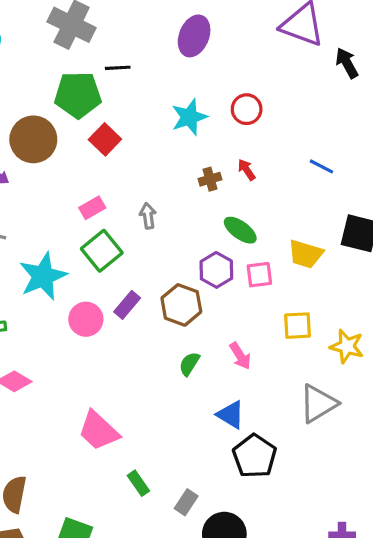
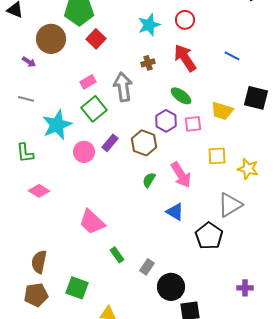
red arrow: (247, 170) -> (185, 58), size x2.0
brown cross: (210, 179) -> (148, 63), moved
gray arrow: (148, 216) -> (123, 87), size x1.8
pink arrow: (240, 356) -> (181, 175), size x1.5
black pentagon: (255, 456) -> (209, 236), moved

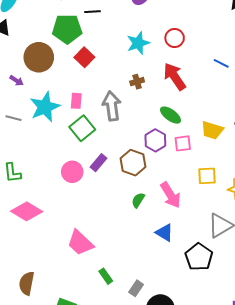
blue line: (232, 56) -> (221, 63), moved
pink rectangle: (88, 82) -> (76, 101), turned -56
cyan star: (57, 125) -> (45, 107), moved
pink diamond: (39, 191) -> (27, 211), size x1.4

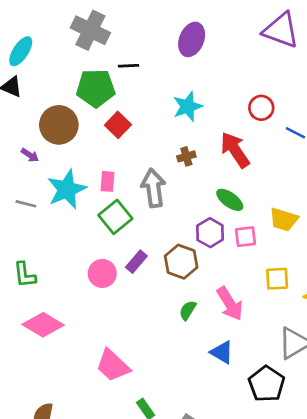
red circle: (175, 38) -> (261, 108), moved

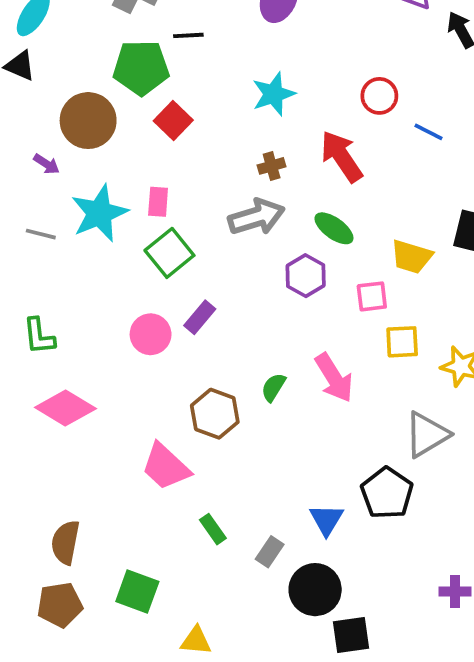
gray arrow: (153, 188) -> (256, 217), moved, turned 81
pink square: (246, 237) -> (372, 296), moved
brown hexagon: (181, 262) -> (215, 414), moved
blue triangle: (222, 352) -> (326, 520), moved, turned 30

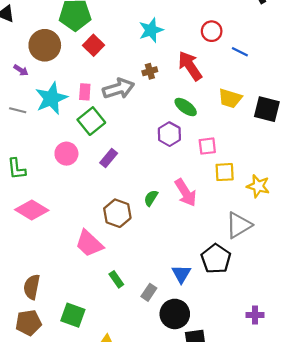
gray arrow: (256, 217) -> (118, 89), moved
yellow trapezoid: (412, 257) -> (230, 98), moved
pink circle: (151, 334) -> (66, 154), moved

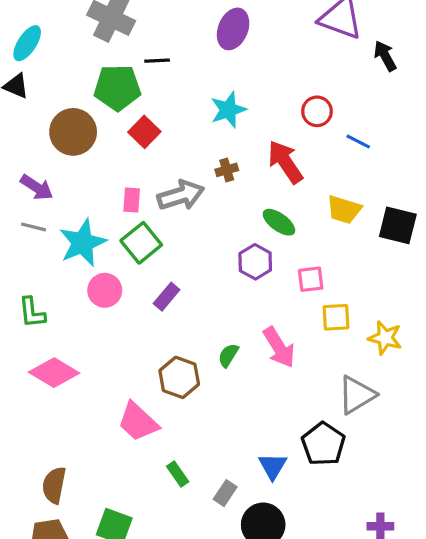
purple arrow: (21, 70) -> (37, 187), moved, size x1.5
cyan star: (51, 98) -> (83, 243), moved

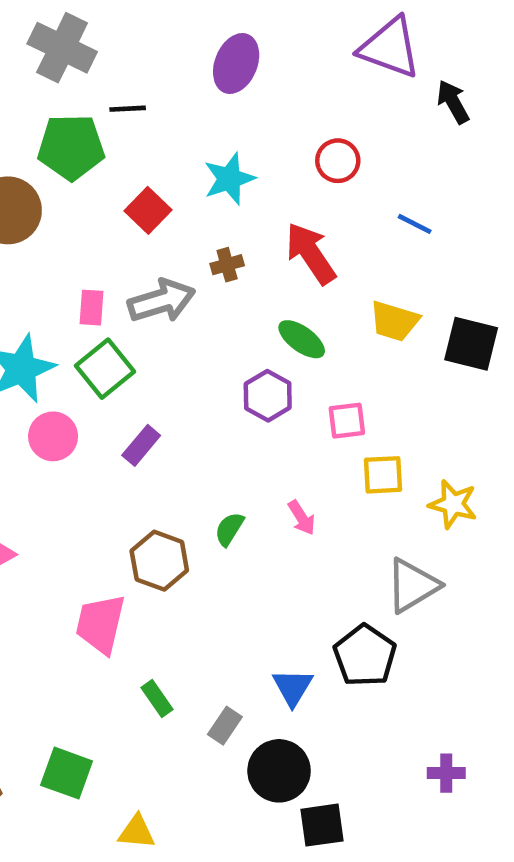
red circle: (317, 111) -> (338, 161), moved
red square: (144, 132) -> (148, 210), moved
pink arrow: (279, 347) -> (302, 518), size x0.6
pink trapezoid: (138, 422) -> (101, 624), turned 60

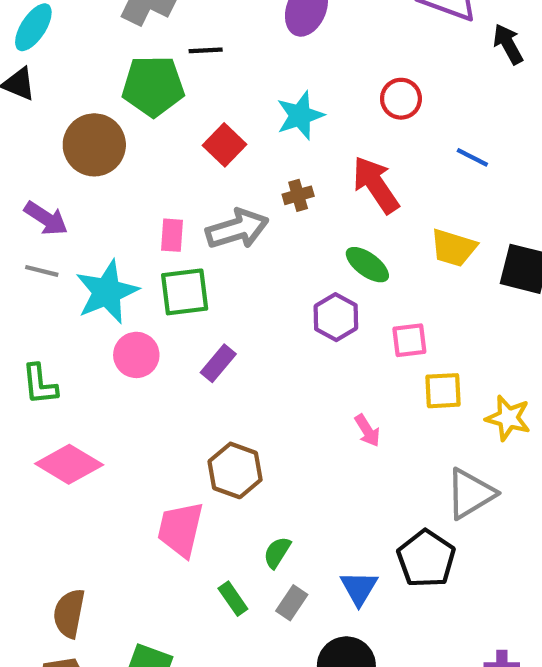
green square: (105, 369) -> (185, 292), turned 32
green semicircle: (229, 529) -> (277, 552), moved
gray rectangle: (225, 726) -> (292, 603), moved

